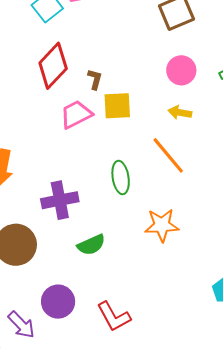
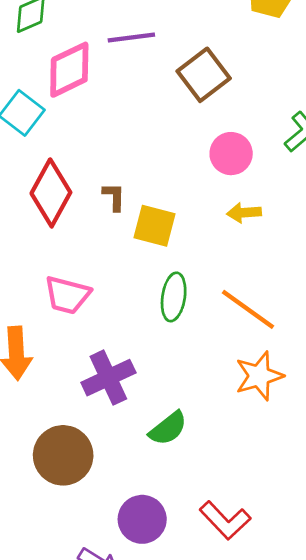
yellow square: (117, 106) -> (154, 226), turned 32
pink trapezoid: (76, 114) -> (67, 295), moved, turned -124
orange line: (168, 155) -> (248, 309), moved
green ellipse: (121, 177) -> (174, 297), moved, turned 32

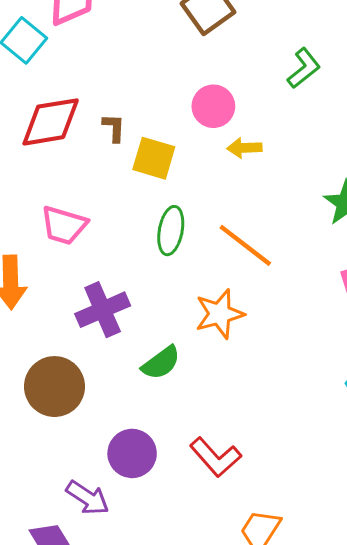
pink circle: (231, 154) -> (213, 106), moved
red diamond: (51, 193) -> (51, 122), turned 50
orange star: (259, 376) -> (220, 314), moved

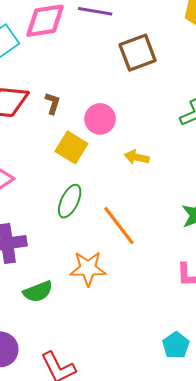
pink circle: (213, 106) -> (100, 119), moved
brown L-shape: (114, 128) -> (53, 103), moved

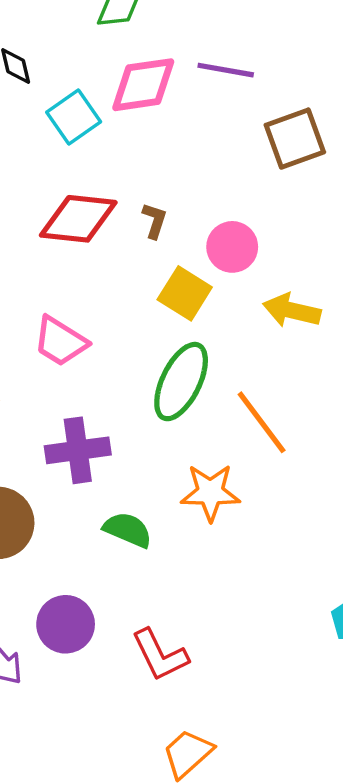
yellow arrow: (137, 157) -> (292, 310), size x1.4
green ellipse: (70, 201) -> (181, 382), size x1.4
green semicircle: (38, 292) -> (128, 530), turned -136

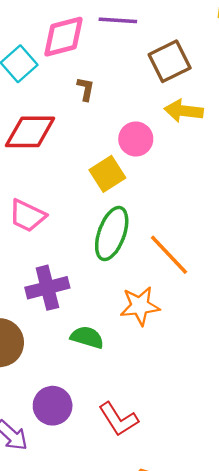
brown L-shape: (155, 221) -> (86, 89), moved
yellow square: (185, 293) -> (107, 174), turned 32
yellow arrow: (292, 310) -> (184, 111), moved

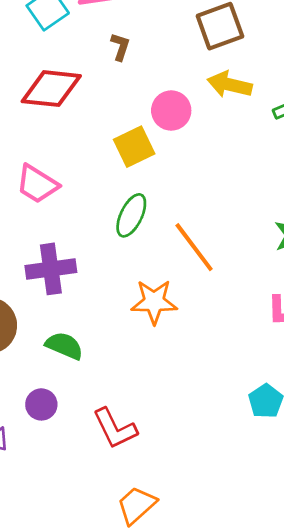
green ellipse: (112, 233) -> (131, 215), size x0.7
green semicircle: (87, 337) -> (64, 346), moved
purple circle: (53, 406) -> (41, 404), size x0.7

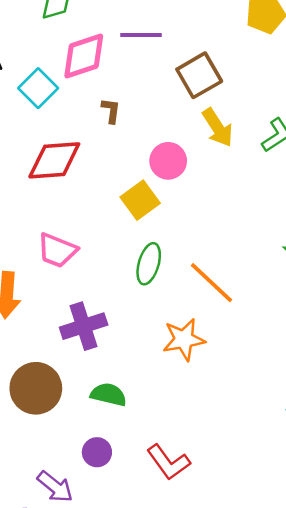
yellow arrow: (230, 85) -> (218, 127), turned -126

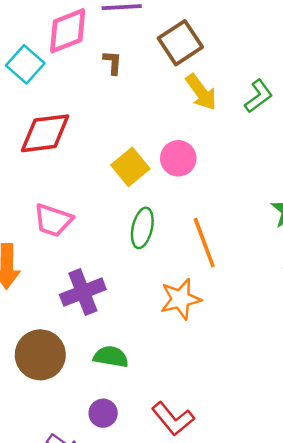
brown L-shape: (111, 111) -> (113, 63), moved
pink circle: (168, 161) -> (178, 158), moved
orange line: (212, 283) -> (204, 243), turned 30

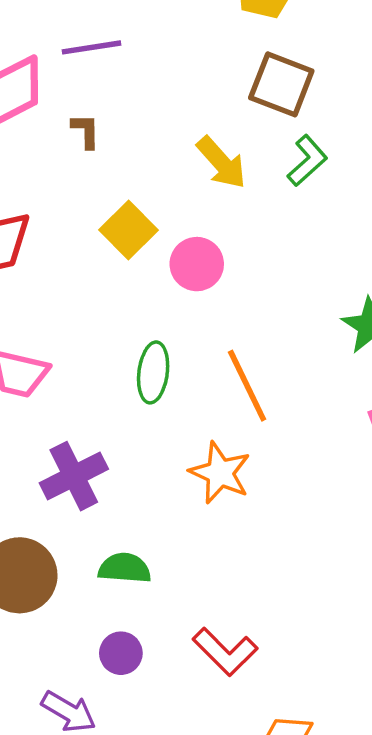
brown square: (180, 43) -> (281, 84), moved, turned -30
yellow square: (130, 167) -> (128, 230), moved
orange star: (181, 299) -> (220, 473), turned -30

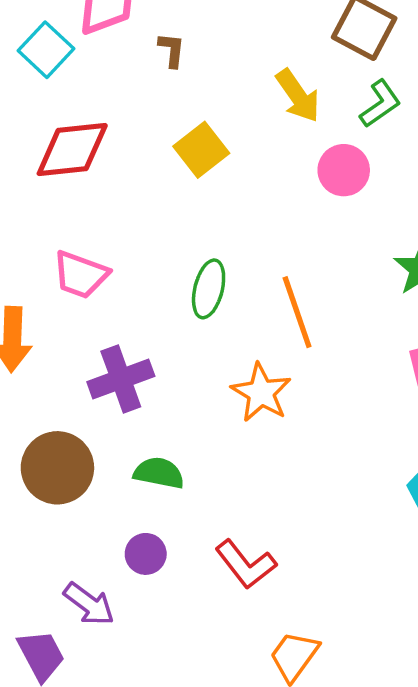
pink circle: (197, 264) -> (344, 170), moved

